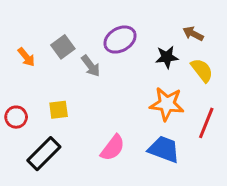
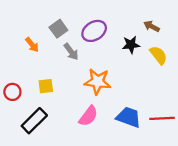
gray square: (63, 47) -> (58, 29), moved
orange arrow: (26, 57) -> (32, 45), moved
orange star: (167, 104) -> (98, 82), moved
red line: (206, 123) -> (162, 118), moved, turned 65

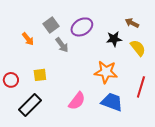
orange star: (98, 82) -> (106, 72), moved
red line: (162, 118) -> (141, 87), moved, turned -70

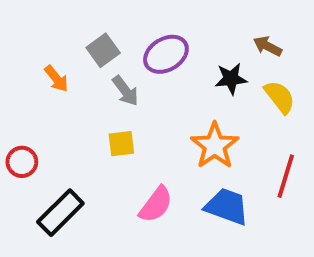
orange star: (106, 72) -> (215, 146), turned 30
yellow square: (40, 75) -> (121, 144), moved

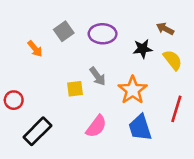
purple ellipse: (166, 54) -> (103, 34), turned 32
gray arrow: (125, 91) -> (98, 76), moved
blue trapezoid: (227, 207) -> (140, 128), turned -128

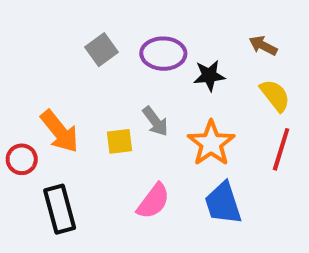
orange arrow: (35, 49) -> (60, 131), moved, size x1.6
black star: (143, 49) -> (209, 76), moved
red line: (176, 109) -> (281, 149), moved
black rectangle: (37, 131) -> (60, 209), turned -60

